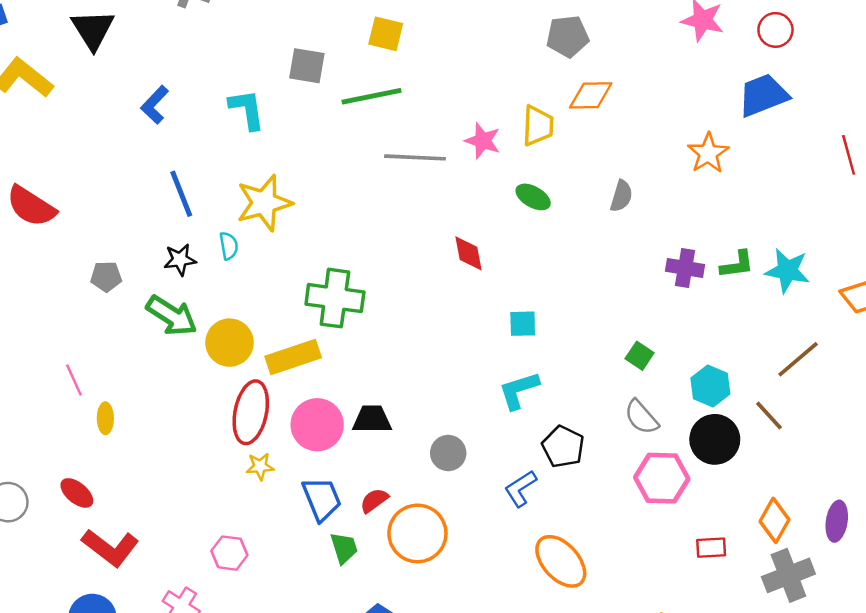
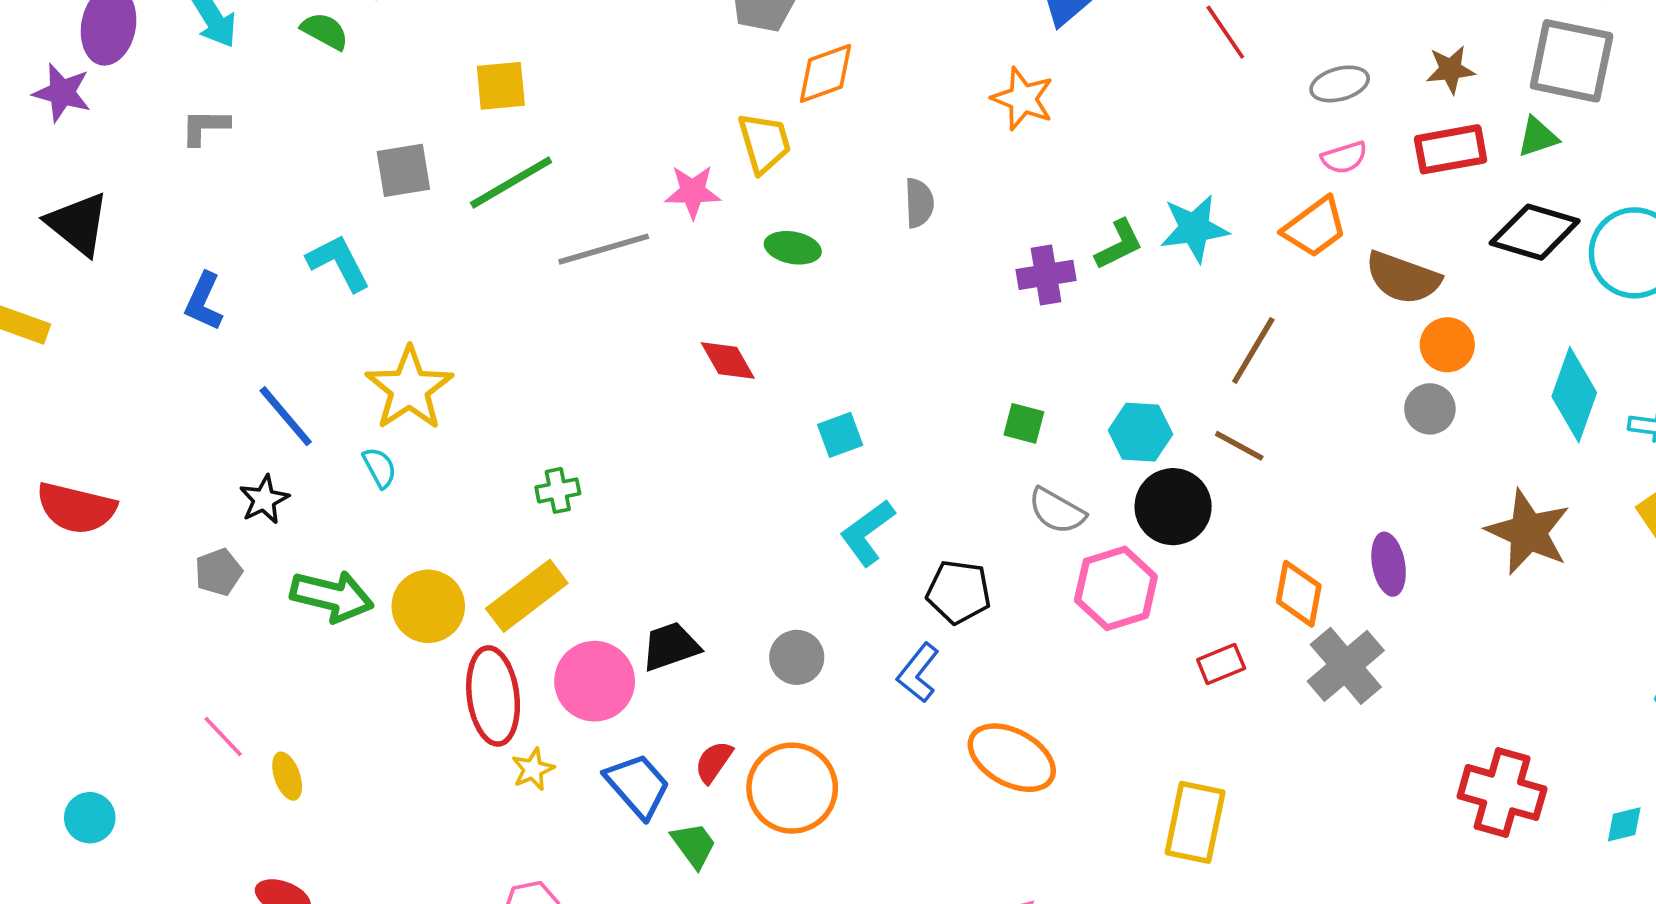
black star: (180, 260) -> (264, 500), moved
green cross: (335, 298) -> (558, 490), size x0.5

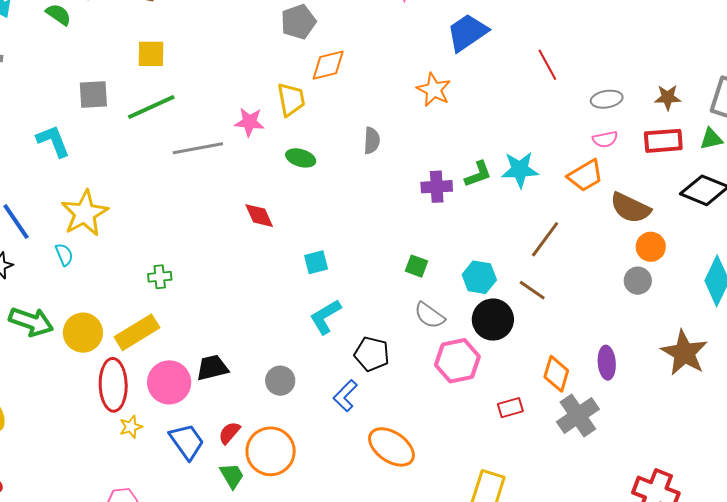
green trapezoid: (694, 845) -> (232, 476), moved

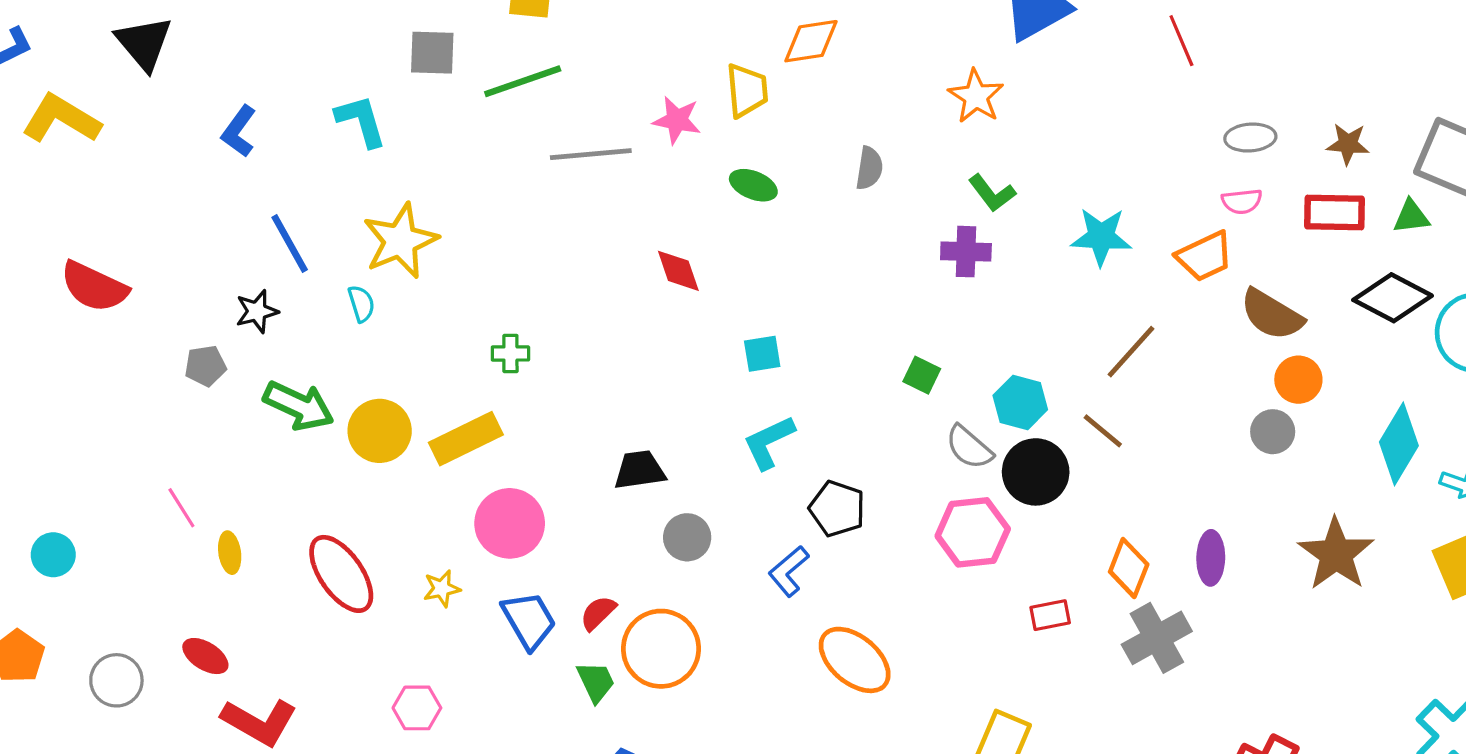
red line: (547, 65) -> (1181, 41), moved
green L-shape: (478, 174) -> (992, 193), moved, turned 68
gray semicircle: (430, 315) -> (969, 447), moved
black trapezoid: (212, 368) -> (640, 470), moved
red ellipse: (113, 385) -> (341, 574), moved, turned -39

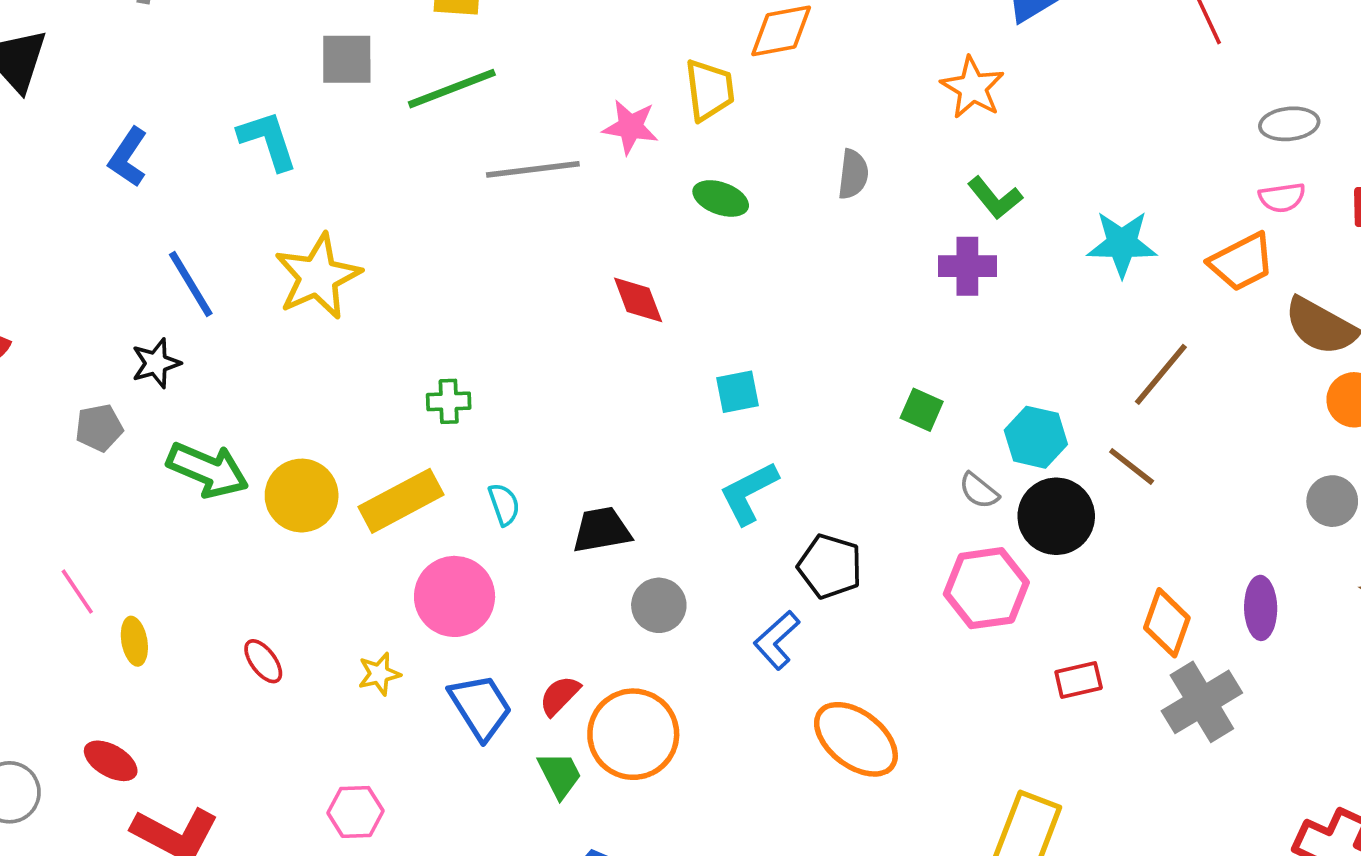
cyan semicircle: (361, 304) -> (504, 504), moved
gray circle: (1273, 432) -> (1332, 501), moved
gray semicircle: (969, 447) -> (979, 491), size x0.7
red ellipse: (341, 574) -> (263, 661), size x0.5

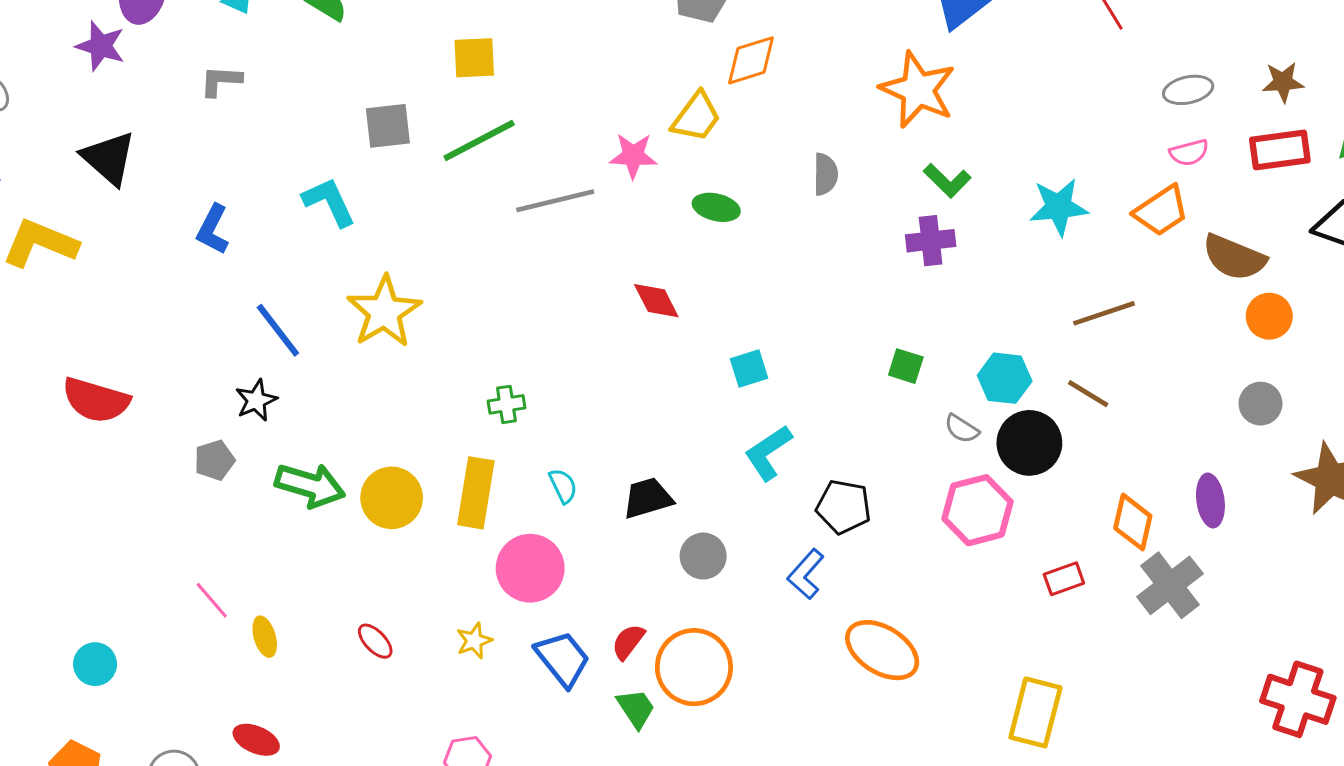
orange star: (973, 88) -> (918, 90), size x1.4
yellow trapezoid: (709, 90) -> (696, 117), turned 50
brown line: (1161, 374) -> (1104, 313), turned 38
yellow rectangle: (401, 501) -> (476, 493), turned -46

